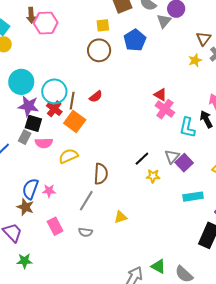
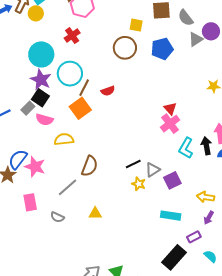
red cross: (54, 109) -> (72, 36), moved
gray triangle: (172, 157) -> (153, 170), moved
pink star: (49, 191) -> (35, 167), size x1.5

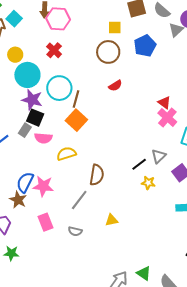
yellow circle: (36, 13) -> (15, 55), moved
red semicircle: (108, 91) -> (115, 86), moved
gray triangle: (153, 170) -> (159, 156), moved

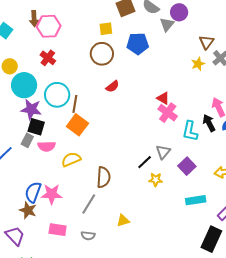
blue pentagon: (145, 46) -> (138, 44), turned 30
pink rectangle: (46, 222) -> (58, 230), turned -54

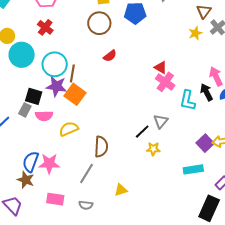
purple star: (31, 109) -> (56, 86), moved
purple square: (187, 166) -> (205, 143), moved

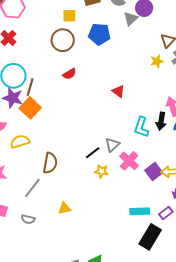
pink cross: (165, 82) -> (129, 161), moved
black arrow: (206, 92) -> (161, 121), turned -150
cyan rectangle: (193, 169) -> (140, 211), moved

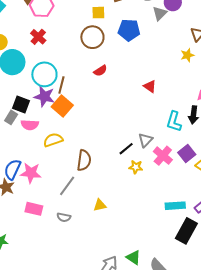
purple square: (154, 172) -> (187, 154), moved

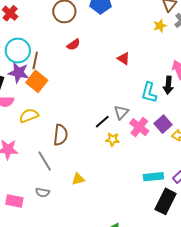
gray line: (67, 186) -> (45, 161), turned -65
pink rectangle: (34, 209) -> (14, 201), moved

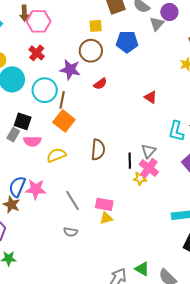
purple star: (19, 73) -> (70, 70), moved
black line: (102, 122) -> (130, 161), turned -49
pink cross: (139, 127) -> (149, 168), moved
brown semicircle: (61, 135) -> (98, 150), moved
pink rectangle: (14, 201) -> (104, 204), moved

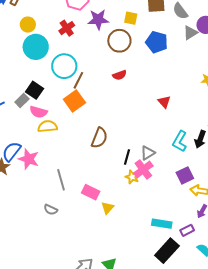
purple star: (70, 70) -> (98, 20), moved, turned -30
yellow semicircle: (56, 155) -> (48, 126), moved
yellow triangle: (106, 218) -> (108, 208), moved, turned -48

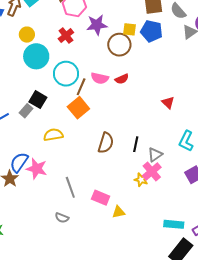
yellow square: (131, 18) -> (130, 29), moved
blue pentagon: (157, 42) -> (152, 31), moved
pink semicircle: (38, 112) -> (100, 78), moved
black line: (127, 157) -> (136, 144), moved
yellow triangle: (108, 208) -> (119, 212), turned 40

